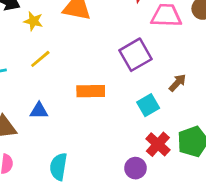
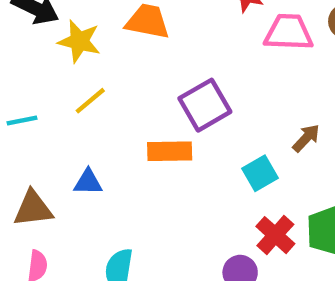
yellow star: (33, 21) -> (79, 41), size x1.4
purple square: (136, 55) -> (205, 105), moved

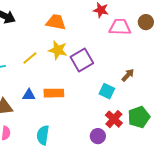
yellow star: (79, 41) -> (58, 50), moved
orange rectangle: (170, 151) -> (54, 93), moved
cyan square: (260, 173) -> (107, 91), turned -35

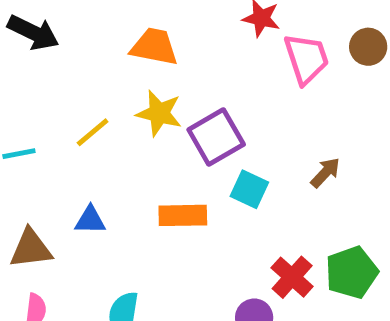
pink trapezoid: (120, 27) -> (306, 59), turned 70
cyan square: (107, 91) -> (249, 189), moved
orange rectangle: (54, 93) -> (183, 215), moved

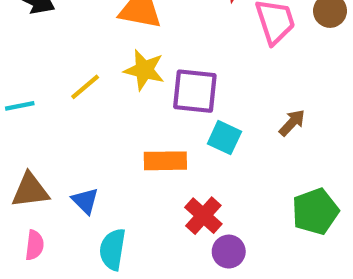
purple square: (216, 137) -> (195, 91), turned 36
blue triangle: (90, 220) -> (85, 201), moved, turned 44
red cross: (292, 277) -> (203, 216), moved

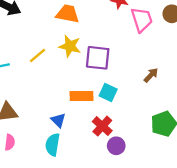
cyan square: (224, 138) -> (108, 93), moved
blue triangle: (85, 201) -> (58, 120), moved

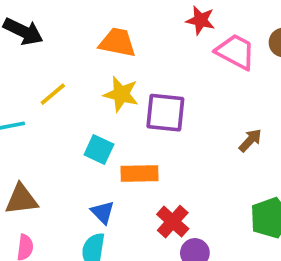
pink trapezoid: (142, 20) -> (236, 52), turned -44
yellow line: (37, 55) -> (53, 94), moved
cyan square: (108, 93) -> (99, 150), moved

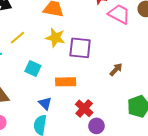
brown arrow: (250, 140) -> (116, 69), moved
cyan square: (99, 150) -> (33, 68), moved

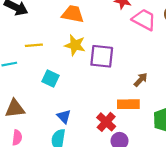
yellow line: (17, 38) -> (34, 45), turned 35
orange rectangle: (66, 82) -> (128, 104), moved

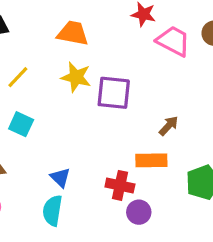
yellow line: (34, 45) -> (18, 77), turned -42
cyan square: (51, 79) -> (21, 124), moved
red cross: (106, 122) -> (120, 185), turned -30

